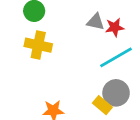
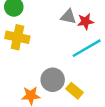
gray circle: (116, 93) -> (53, 80), moved

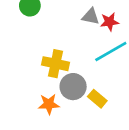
yellow cross: (17, 37) -> (56, 64), moved

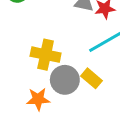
yellow rectangle: (97, 99) -> (92, 78), moved

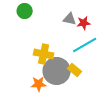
gray circle: (65, 80) -> (57, 71), size x1.4

